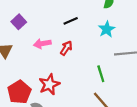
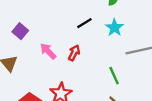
black line: (71, 21) -> (84, 23), moved
pink arrow: (42, 44) -> (48, 51), turned 63

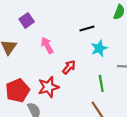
cyan star: (114, 28) -> (99, 48), moved
red arrow: (74, 53) -> (69, 67), moved

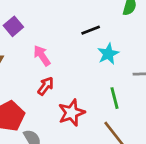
red arrow: (69, 67) -> (46, 86), moved
red star: (48, 87) -> (71, 113), moved

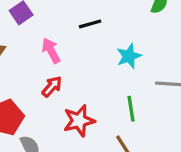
black line: (91, 30) -> (90, 24), moved

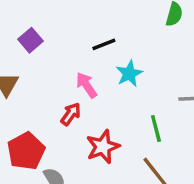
pink arrow: (51, 51) -> (86, 85), moved
cyan star: (129, 56) -> (129, 74), moved

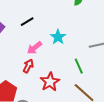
black line: (104, 44) -> (27, 22), moved
pink arrow: (86, 85) -> (34, 48), turned -84

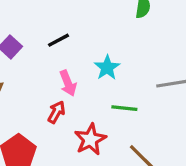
pink arrow: (34, 48) -> (68, 83), turned -77
green line: (79, 66) -> (124, 108), moved, turned -63

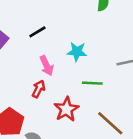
cyan star: (107, 68) -> (77, 52), turned -30

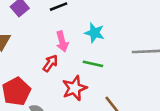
green line: (92, 83) -> (93, 64), moved

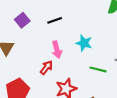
green line: (93, 64) -> (98, 69), moved

